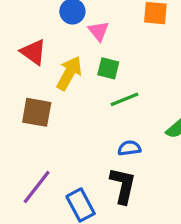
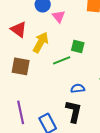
green square: (108, 68) -> (78, 46), moved
green line: (124, 99) -> (62, 60), moved
purple line: (37, 187) -> (21, 112), turned -50

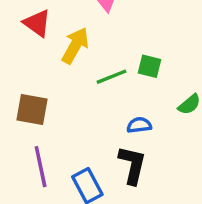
green square: (78, 46) -> (150, 66), moved
brown square: (21, 66) -> (32, 110), moved

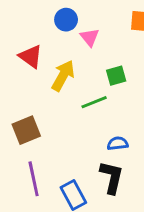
green square: (150, 66) -> (116, 76), moved, turned -30
brown square: (32, 110) -> (26, 130), turned -32

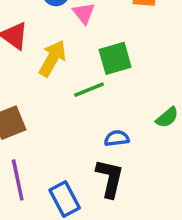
green square: (116, 76) -> (115, 58), size x1.4

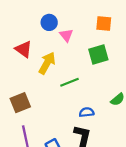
green square: (115, 58) -> (98, 55), moved

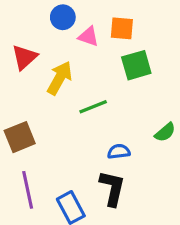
orange square: (104, 24) -> (122, 28), moved
pink triangle: (66, 35) -> (88, 36), turned -32
red triangle: (24, 49) -> (24, 57), turned 42

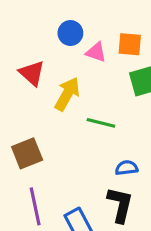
red triangle: (24, 57) -> (32, 73), turned -36
green line: (93, 107) -> (101, 123), turned 36

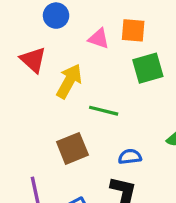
blue circle: (70, 33) -> (56, 16), moved
brown square: (27, 153) -> (72, 148), moved

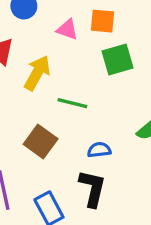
brown square: (72, 148) -> (41, 142), turned -32

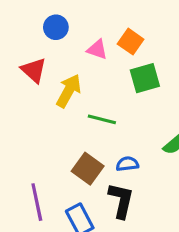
orange square: (102, 21) -> (131, 42), turned 30
brown square: (41, 142) -> (88, 169), moved

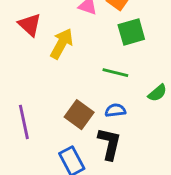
green line: (102, 119) -> (115, 73), moved
purple line: (37, 202) -> (24, 122), moved

